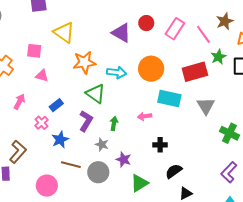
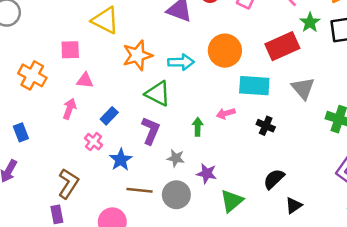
pink arrow: (19, 102) -> (69, 109), moved
green arrow: (114, 123) -> (198, 127), moved
black cross: (160, 145) -> (266, 126), moved, turned 32

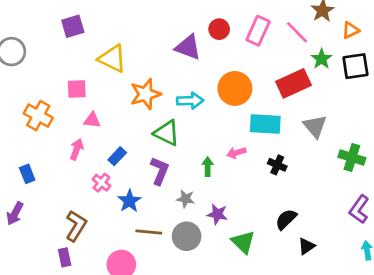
green triangle: (232, 201) -> (243, 242), turned -35

